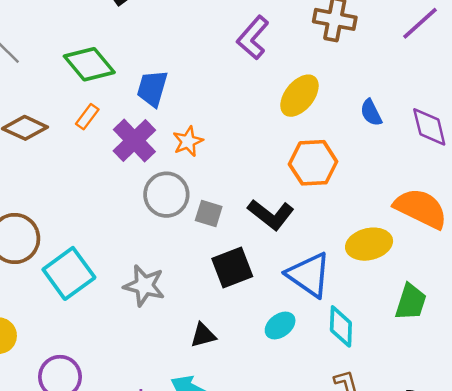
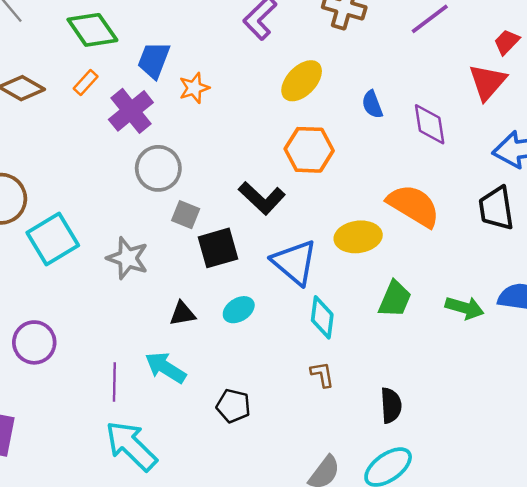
orange star: (188, 141) -> (194, 88), moved
gray square: (209, 214) -> (186, 215), moved
cyan ellipse: (280, 325) -> (239, 310), moved

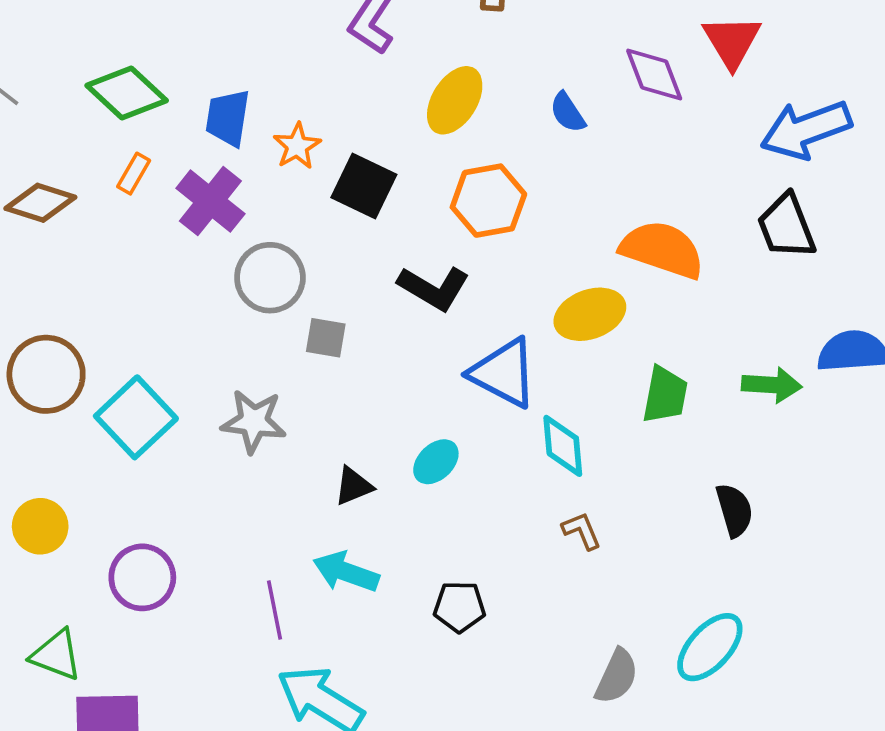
purple diamond: (430, 124) -> (654, 74), moved
black square: (218, 248) -> (364, 186), moved, turned -36
black semicircle: (391, 405) -> (734, 510), moved

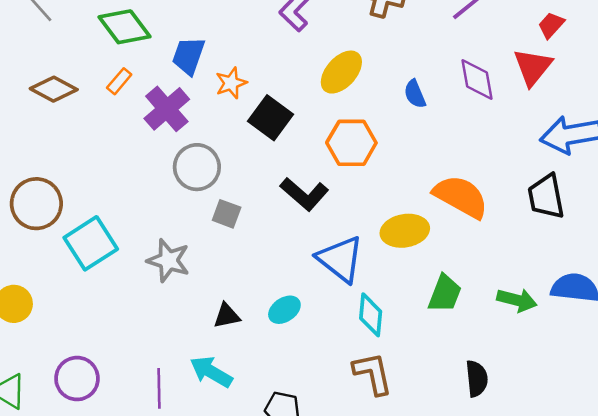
brown L-shape: (582, 531) -> (373, 373), size x1.6
purple circle: (142, 577) -> (77, 379), moved

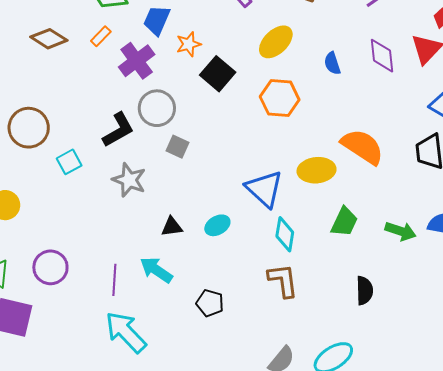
black L-shape: (304, 194) -> (118, 130), moved, turned -75
cyan square: (91, 243) -> (69, 162), size x0.6

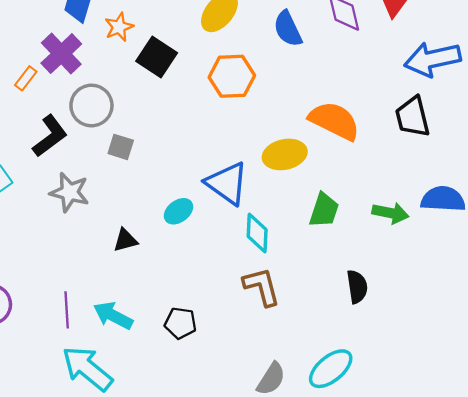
orange rectangle: (101, 36) -> (26, 78), moved
blue semicircle: (332, 63) -> (288, 29), size x1.4
cyan ellipse: (217, 225) -> (179, 211), moved
cyan arrow: (156, 270) -> (113, 316), moved

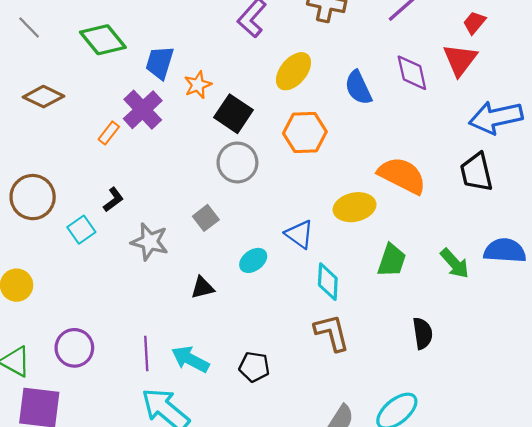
gray circle: (91, 106) -> (237, 162), moved
black L-shape: (50, 136) -> (113, 200), moved, size x0.6
gray square: (121, 147) -> (206, 218), moved, turned 35
blue triangle: (227, 183) -> (299, 234), size x0.7
green arrow: (390, 213) -> (455, 263), turned 36

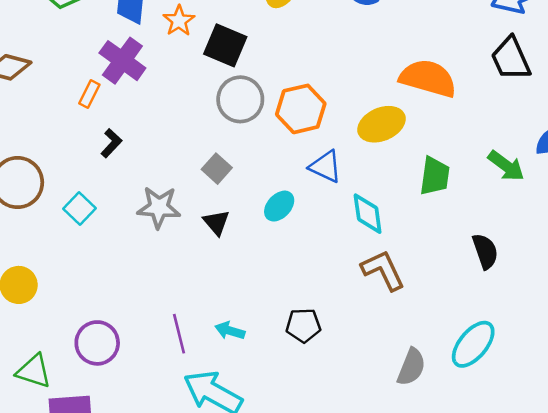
orange hexagon: (305, 132) -> (301, 109), moved
black L-shape: (113, 200) -> (111, 143), moved
black triangle: (202, 288) -> (216, 223), moved, turned -45
cyan arrow: (190, 359) -> (230, 331), size x0.7

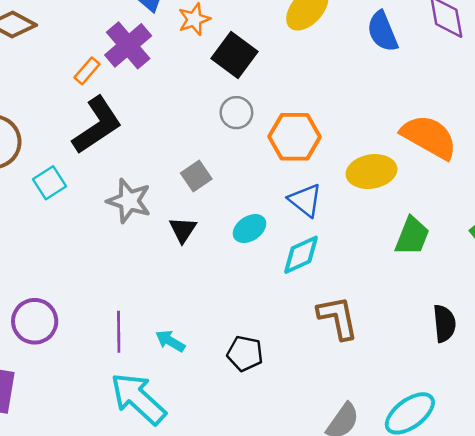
gray circle: (240, 99) -> (236, 113), size x0.7
black L-shape: (111, 143) -> (97, 125), size x2.0
cyan diamond: (368, 214) -> (301, 255), moved, turned 60

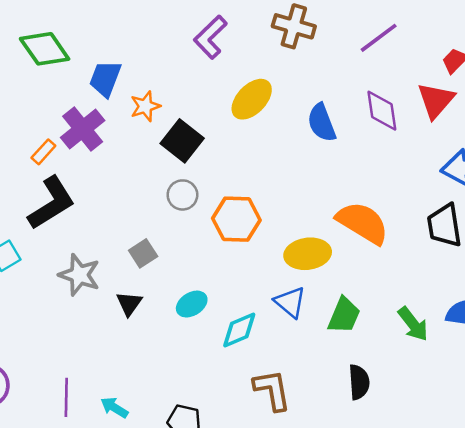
blue triangle: (305, 200) -> (290, 302), moved
black semicircle: (444, 323) -> (359, 382), moved

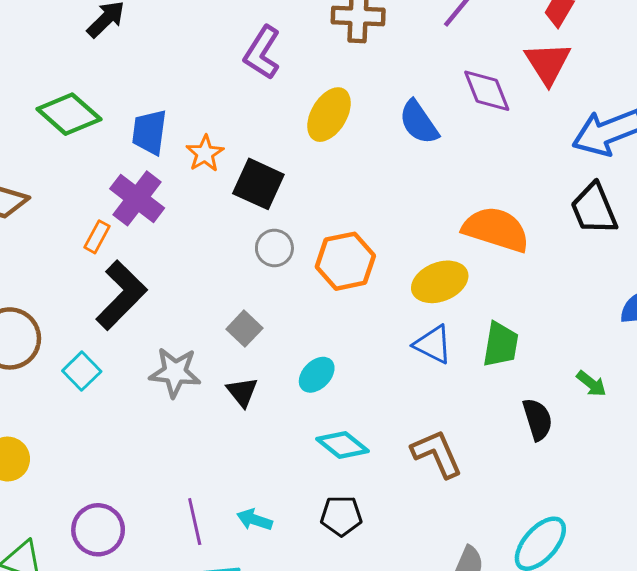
green arrow: (413, 324) -> (591, 384), moved, size x0.7
cyan diamond: (239, 330) -> (342, 445), moved, turned 75

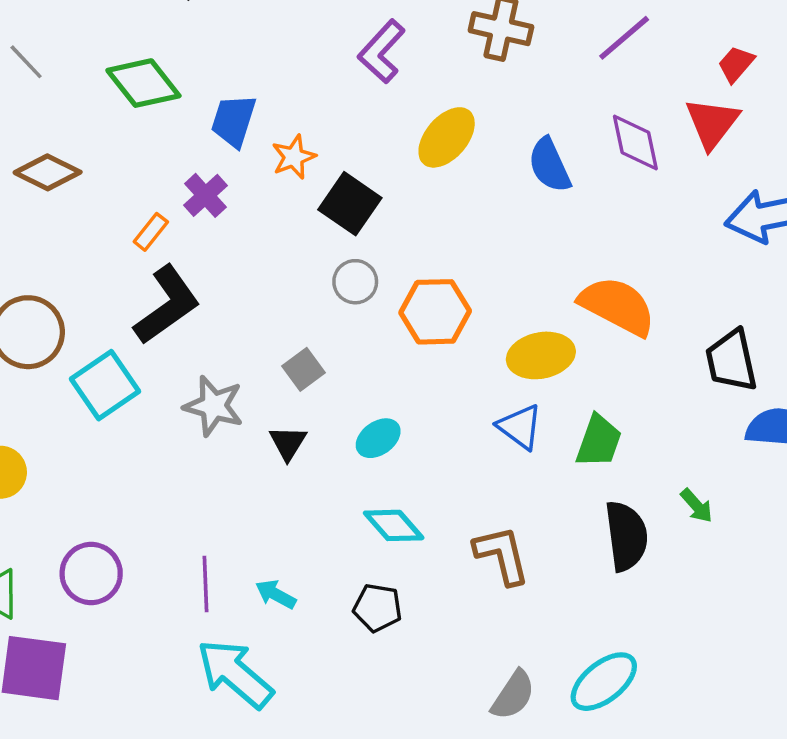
purple cross: (137, 198) -> (205, 195), size x0.7
black trapezoid: (594, 209) -> (731, 361), moved
cyan square: (82, 371) -> (105, 385), size x1.5
black semicircle: (537, 419) -> (626, 536), size x1.4

